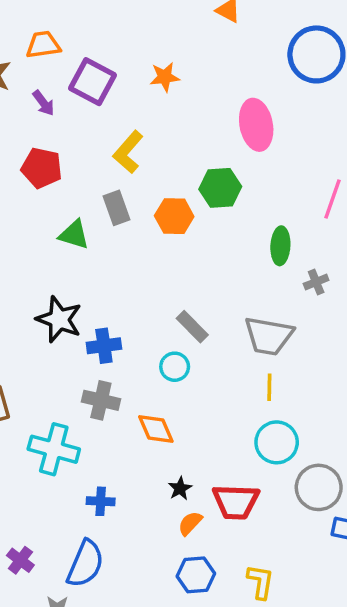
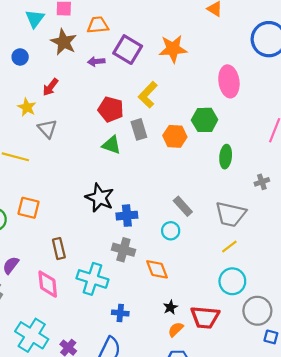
orange star: (165, 77) -> (173, 49), size x1.5
purple arrow: (43, 103) -> (96, 61), turned 119
red pentagon: (42, 168) -> (111, 109), moved
green ellipse: (280, 246) -> (226, 157), moved
yellow line: (269, 387) -> (229, 246), turned 49

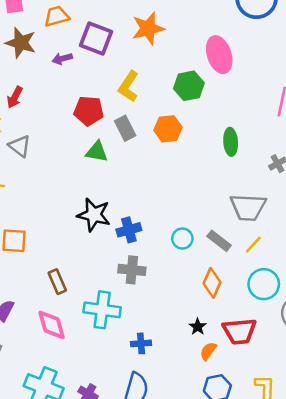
green hexagon: (205, 120) -> (189, 86), moved
gray rectangle: (183, 206) -> (219, 241), moved
orange diamond: (157, 269) -> (212, 283), moved, turned 55

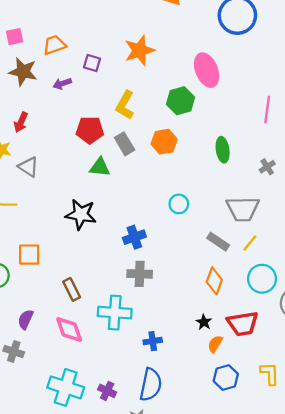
purple square: (96, 39) -> (92, 63), size x0.6
black star: (94, 215) -> (81, 214), moved
cyan circle: (182, 239) -> (179, 204), moved

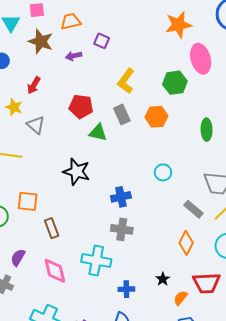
orange star: (139, 50) -> (178, 25), moved
red pentagon: (90, 130) -> (81, 106), moved
brown rectangle: (72, 289) -> (52, 228), moved
black star: (204, 322) -> (163, 279), moved

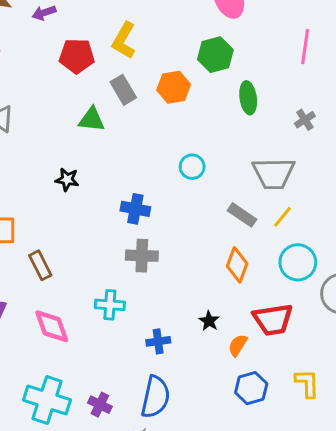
green hexagon: (175, 83) -> (215, 55), moved
red pentagon: (81, 106) -> (77, 56), moved
black star: (77, 172) -> (67, 180), size x0.6
blue cross: (121, 197) -> (135, 209), turned 30
cyan cross: (96, 261) -> (110, 305), size x0.7

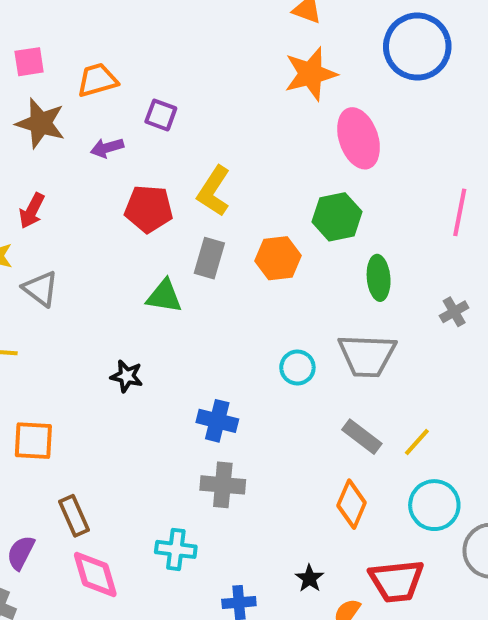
gray rectangle: (123, 90) -> (209, 258), turned 44
gray trapezoid: (274, 173) -> (367, 356), moved
brown rectangle: (40, 265) -> (74, 516), moved

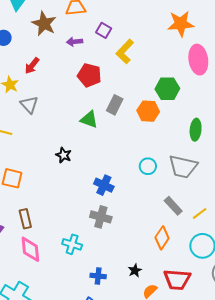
yellow L-shape: (214, 191) -> (125, 52), moved
green hexagon: (337, 217) -> (167, 89), moved

